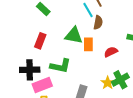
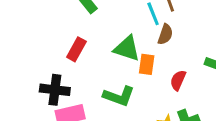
red semicircle: (111, 52) -> (178, 80), turned -48
green L-shape: (60, 66) -> (119, 96), moved

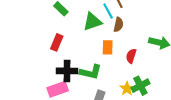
green triangle: (127, 48) -> (92, 22), moved, turned -30
black cross: (55, 90) -> (67, 71), moved

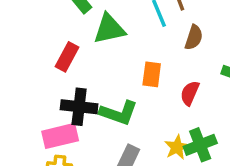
green triangle: (92, 22) -> (109, 29), moved
brown semicircle: (118, 25) -> (194, 37), moved

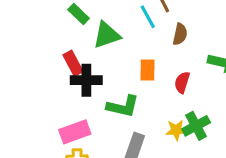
red rectangle: (67, 57) -> (73, 63), turned -50
black cross: (79, 107) -> (86, 80), moved
yellow star: (177, 147) -> (176, 130), turned 30

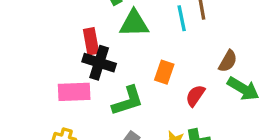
brown semicircle: (180, 34) -> (228, 61), moved
green L-shape: (123, 106) -> (128, 101), turned -48
pink rectangle: (75, 132) -> (74, 92), moved

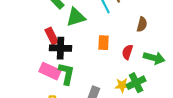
green arrow: (243, 89) -> (154, 58), moved
pink rectangle: (74, 92) -> (50, 71), turned 42
green L-shape: (128, 101) -> (67, 74), moved, turned -45

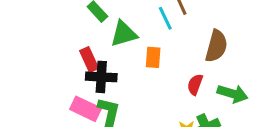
brown semicircle: (142, 24) -> (216, 46), size x1.5
orange rectangle: (104, 43) -> (153, 57), moved

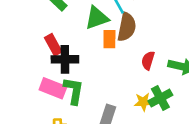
green triangle: (124, 34) -> (97, 18), moved
brown semicircle: (216, 46) -> (127, 27), moved

